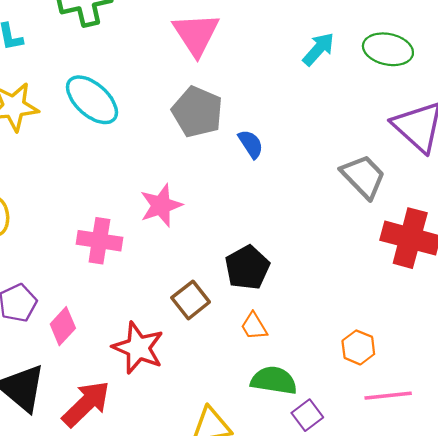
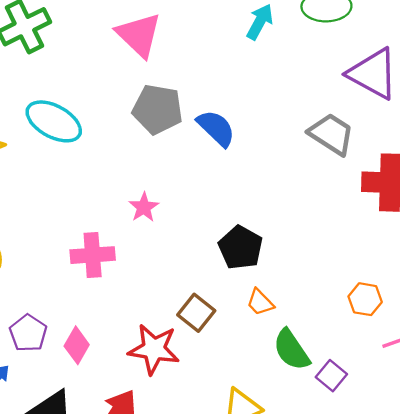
blue semicircle: (251, 144) -> (216, 128), size x1.4
pink star: (161, 205) -> (144, 207), size x0.7
brown square: (191, 300) -> (196, 313), moved
green semicircle: (274, 380) -> (291, 350), turned -120

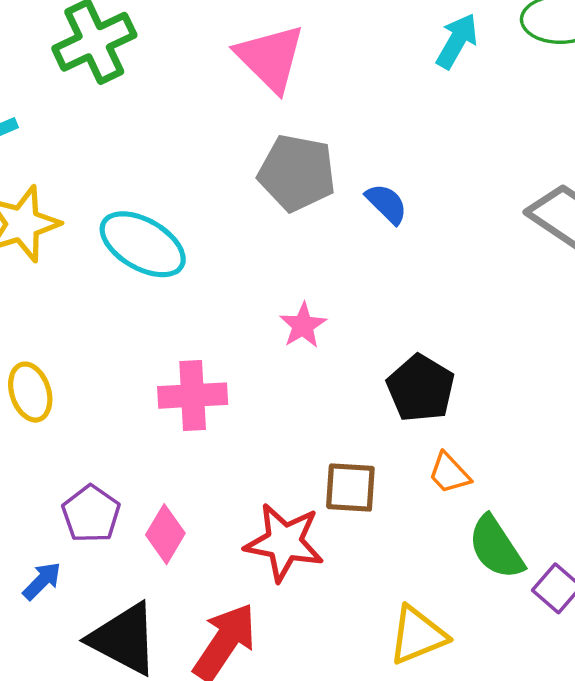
cyan ellipse: (54, 121) -> (143, 244), moved
blue semicircle: (216, 128) -> (387, 204), size x0.7
pink star: (144, 207) -> (303, 325), moved
brown square: (196, 313) -> (350, 488), turned -36

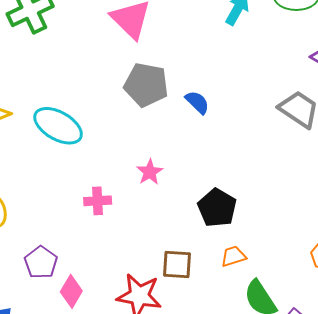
pink cross: (193, 396) -> (98, 201), moved, size x0.7
orange trapezoid: (449, 473) -> (233, 256), turned 116
purple pentagon: (91, 514) -> (41, 262), moved

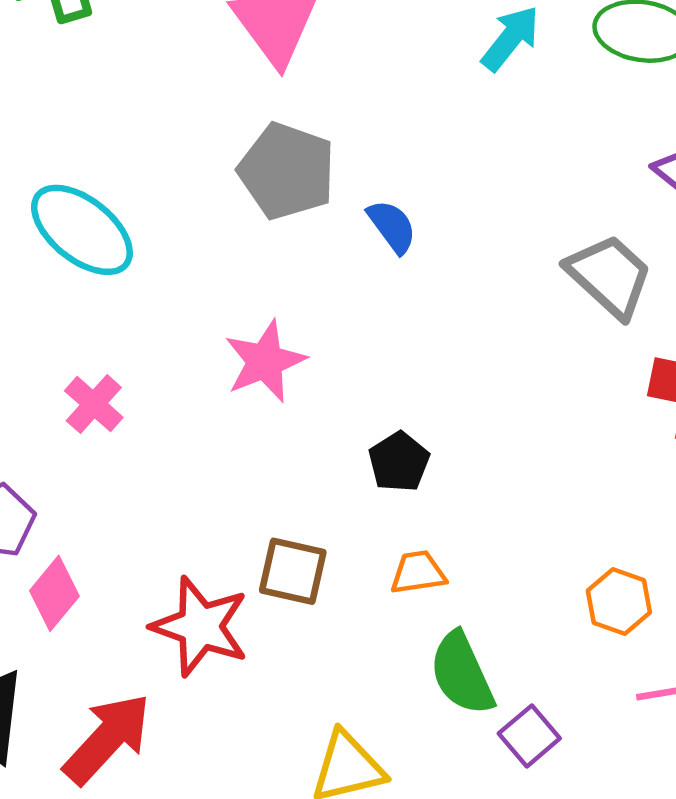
pink star: (150, 172) -> (265, 361), size x1.4
pink cross: (98, 201) -> (94, 404), moved, turned 36
black pentagon: (217, 208) -> (399, 462), size x0.7

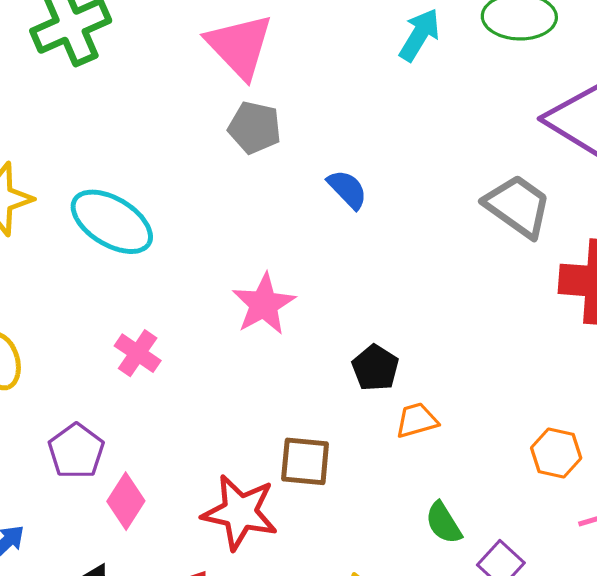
gray pentagon: (287, 171) -> (255, 128), moved, size x0.7
orange trapezoid: (418, 573) -> (417, 420), moved
green semicircle: (462, 674) -> (443, 523), size x0.7

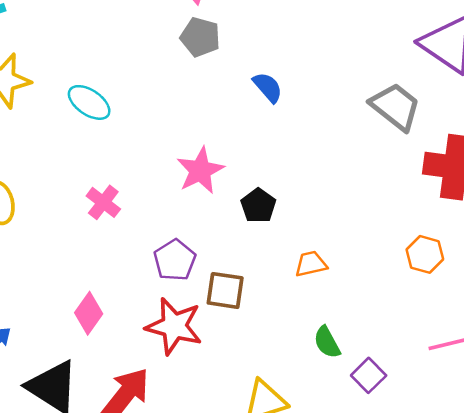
cyan ellipse: (112, 222) -> (89, 102), size x0.7
black pentagon: (375, 368) -> (258, 206), moved
purple pentagon: (76, 451) -> (175, 260), moved
orange hexagon: (556, 453) -> (425, 254), moved

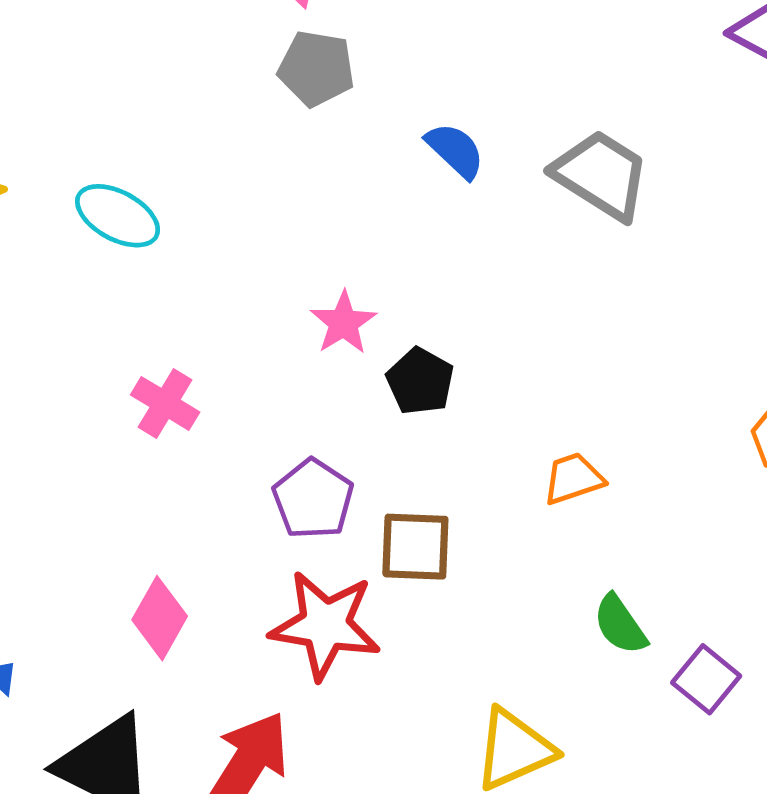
gray trapezoid: (395, 107) -> (601, 175), moved
pink star: (200, 170) -> (343, 323), size x0.7
black pentagon: (258, 206) -> (420, 381), moved

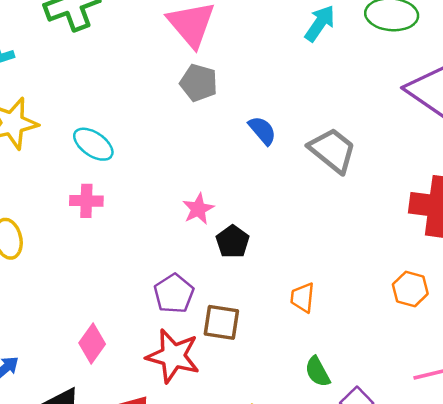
pink cross: (165, 403) -> (86, 201), moved, turned -36
orange trapezoid: (573, 479) -> (302, 298), turned -72

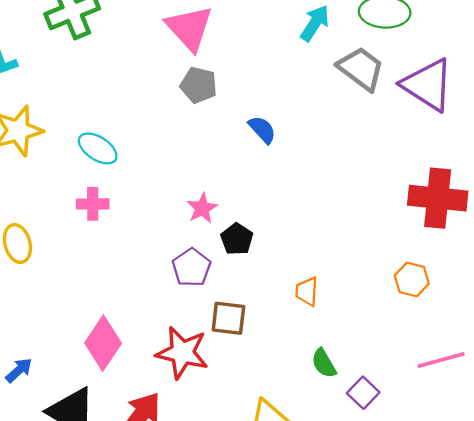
gray trapezoid: (332, 150) -> (361, 69), moved
purple pentagon: (174, 294) -> (191, 268), moved
pink diamond: (92, 344) -> (103, 343), size x1.4

